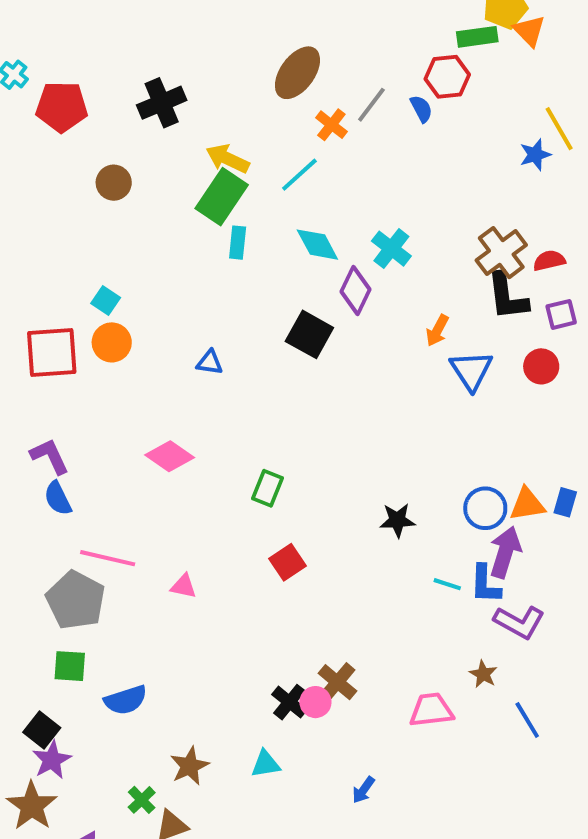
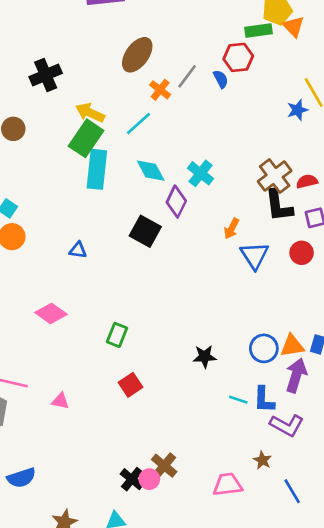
cyan rectangle: (238, 243) -> (97, 169), size x1.8
purple arrow: (505, 552) -> (296, 375), moved

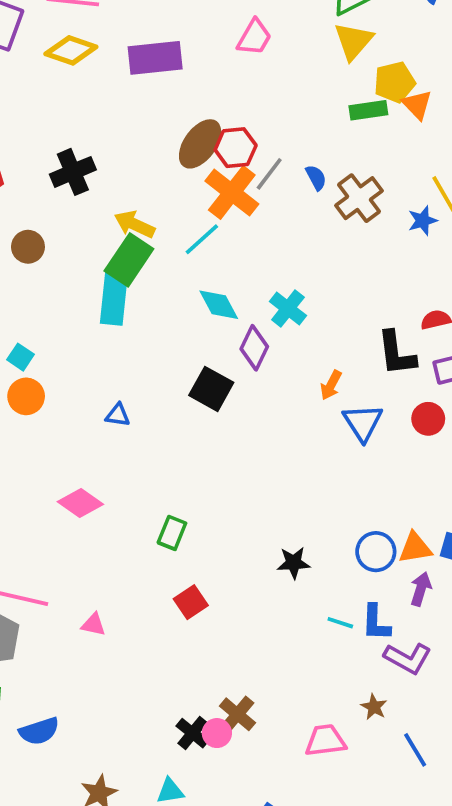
red hexagon: (238, 57) -> (236, 148), moved
orange cross: (160, 90) -> (232, 193), size x1.8
cyan rectangle: (97, 169) -> (114, 297), moved
brown cross: (275, 176) -> (359, 198), moved
purple arrow: (296, 375) -> (421, 589), size x0.7

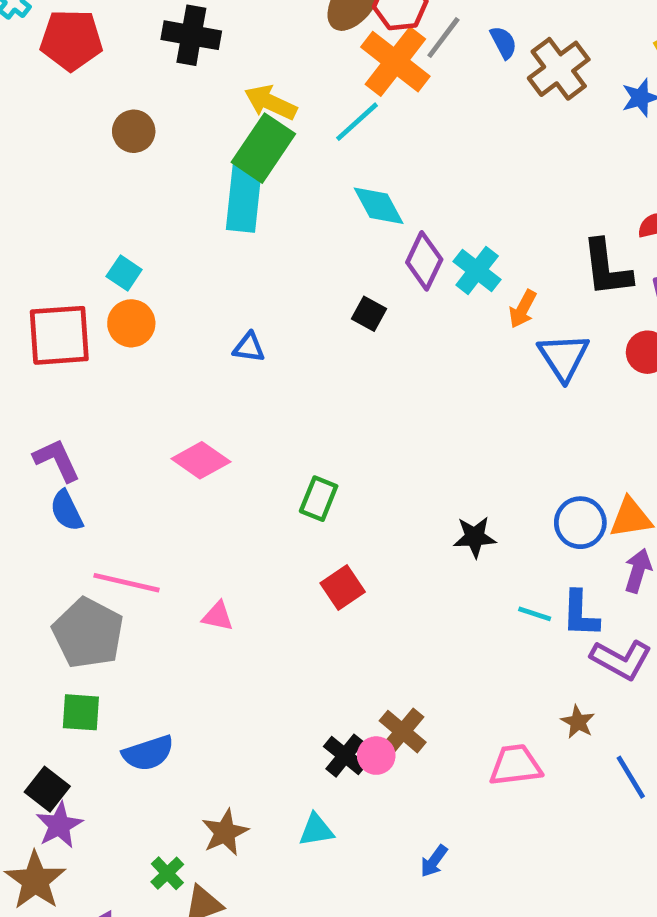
black cross: (73, 172) -> (191, 35), turned 33
cyan cross: (288, 308) -> (477, 271), moved
black square: (211, 389) -> (369, 314), size x0.6

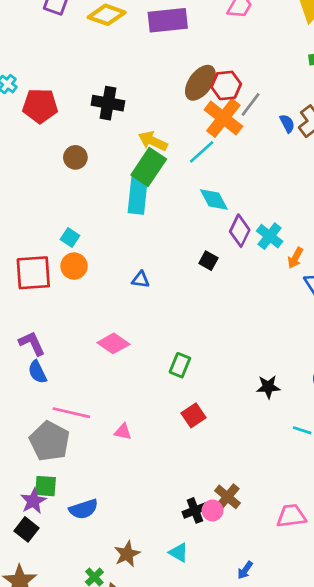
blue semicircle: (503, 42) -> (287, 123), moved
black cross: (345, 756) -> (195, 510), turned 30
purple star: (59, 825) -> (33, 501), moved
cyan triangle: (316, 830) -> (179, 553), turned 40

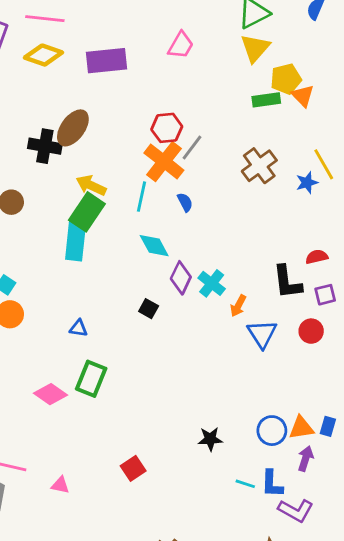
brown ellipse: (200, 83) -> (73, 128), moved
blue semicircle: (287, 123) -> (185, 202), moved
cyan line: (202, 152) -> (142, 197), turned -36
green rectangle: (180, 365) -> (91, 379), moved, size x1.4

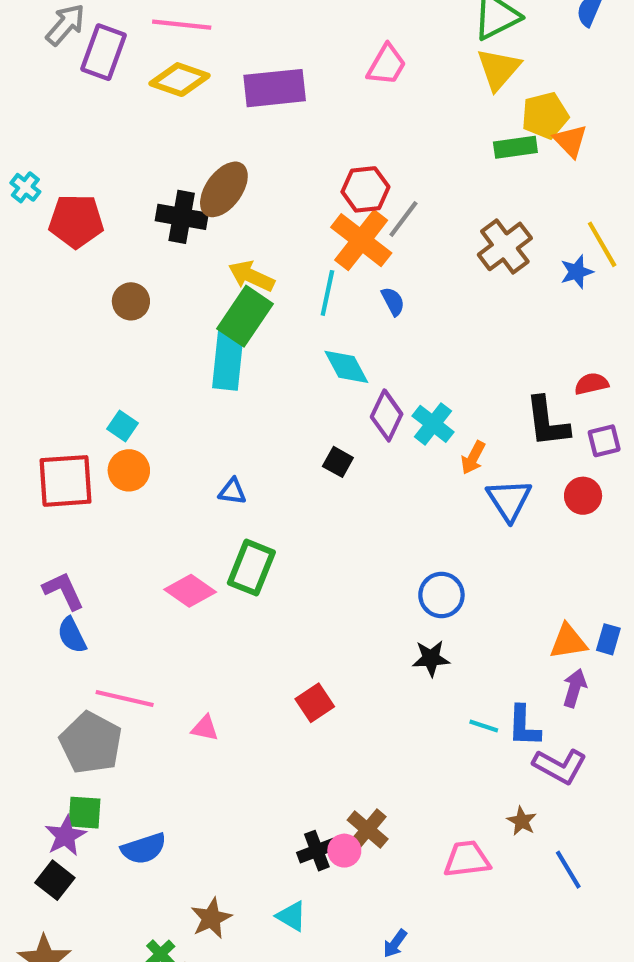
blue circle: (272, 431) -> (441, 595), moved

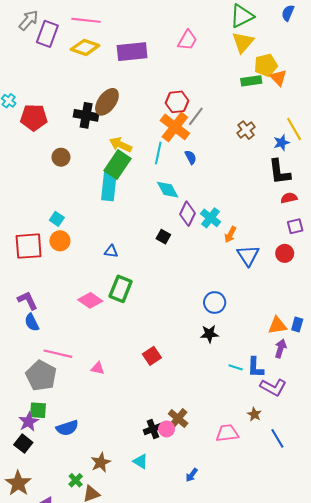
brown cross: (505, 246) -> (246, 130), size x0.7
black L-shape: (547, 422) -> (279, 172), moved

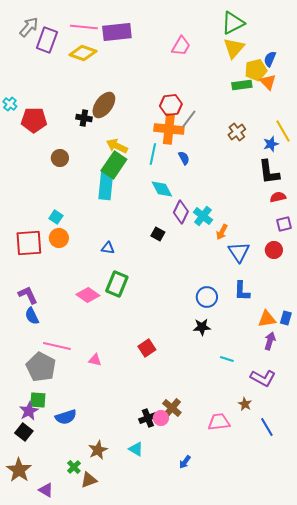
blue semicircle: (288, 13) -> (270, 59), moved
purple rectangle: (132, 52) -> (117, 32), moved
black cross: (86, 115) -> (84, 118), size x0.7
orange cross: (175, 127) -> (169, 129), turned -32
blue L-shape: (255, 367) -> (242, 291), moved

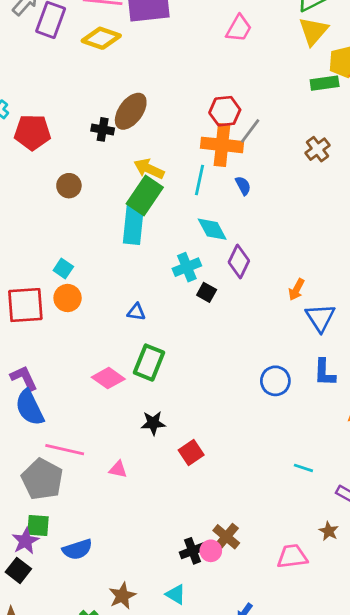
cyan cross: (203, 216) -> (187, 267), moved, turned 30
blue semicircle: (32, 316) -> (30, 408), size x1.5
black star: (202, 327) -> (153, 423), moved

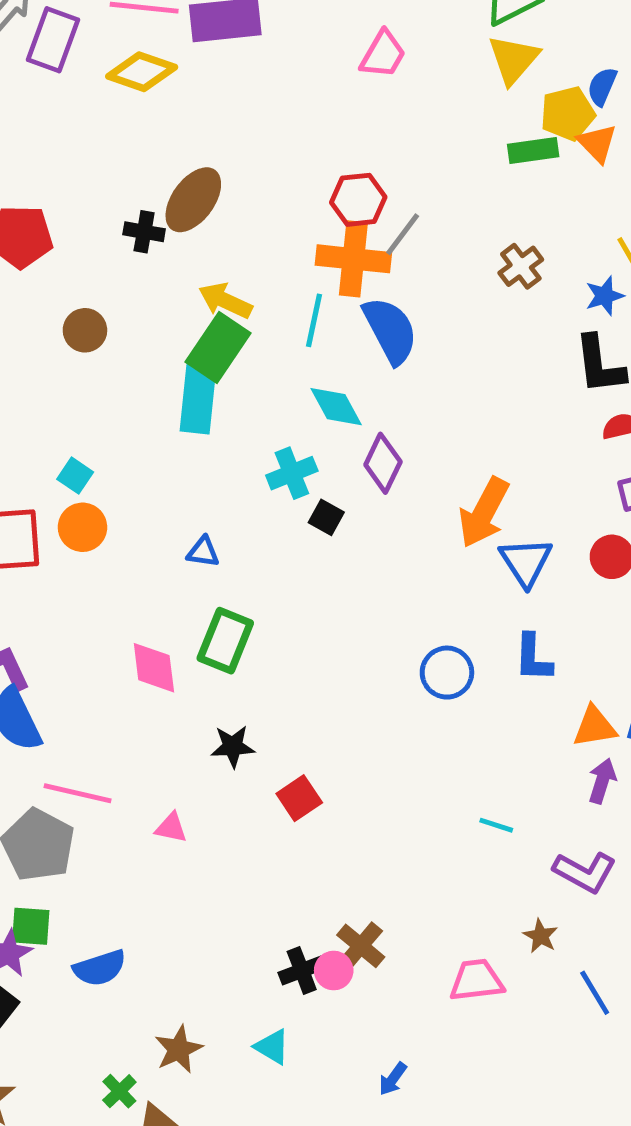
blue semicircle: (243, 186) -> (390, 330), size x2.0
orange arrow: (296, 290) -> (484, 512), size x1.8
pink diamond: (108, 378) -> (154, 668), turned 48

